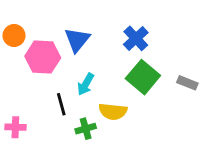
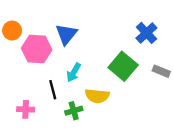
blue cross: (136, 38) -> (146, 33), moved
pink cross: (15, 127) -> (26, 109), moved

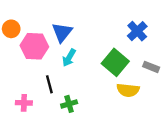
cyan arrow: (74, 72) -> (69, 58), moved
yellow semicircle: (97, 96) -> (128, 90), moved

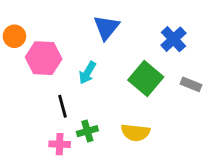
blue triangle: (62, 32) -> (106, 27), moved
yellow semicircle: (128, 90) -> (136, 133), moved
pink cross: (24, 103) -> (60, 144), moved

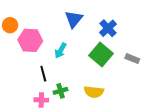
blue cross: (173, 39) -> (108, 28), moved

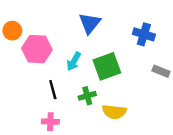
blue cross: (108, 28) -> (144, 34), moved, turned -30
green square: (101, 54) -> (107, 66), moved, turned 30
green cross: (61, 91) -> (87, 96), moved

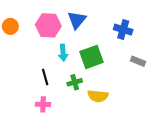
pink hexagon: (37, 49) -> (48, 25), moved
cyan arrow: (74, 61) -> (63, 53), turned -35

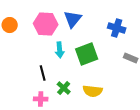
green cross: (75, 82) -> (64, 88), moved, turned -32

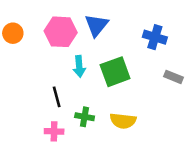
green cross: (64, 88) -> (85, 117), turned -32

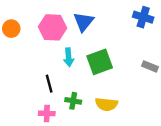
blue cross: (155, 37) -> (143, 17), moved

